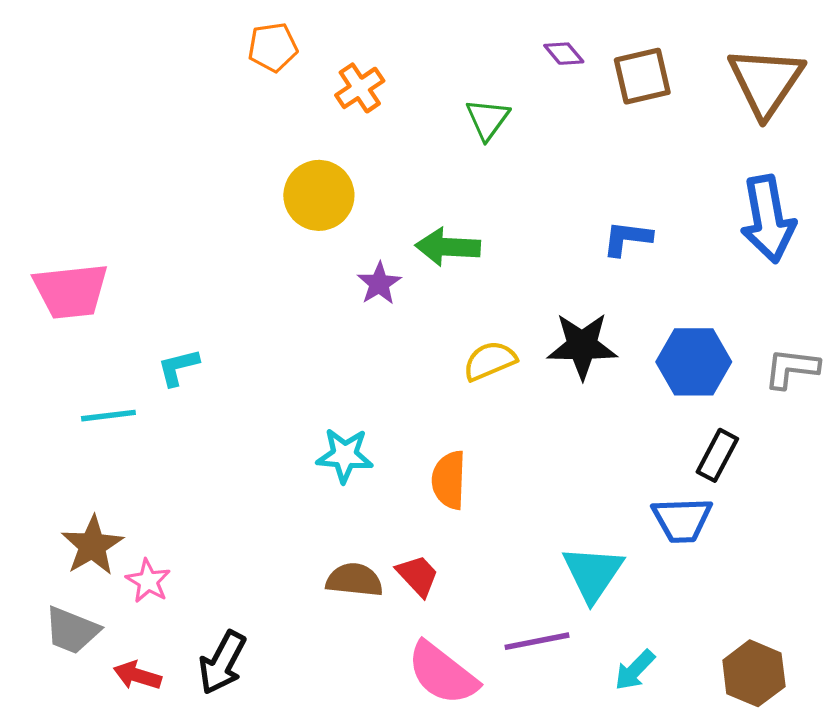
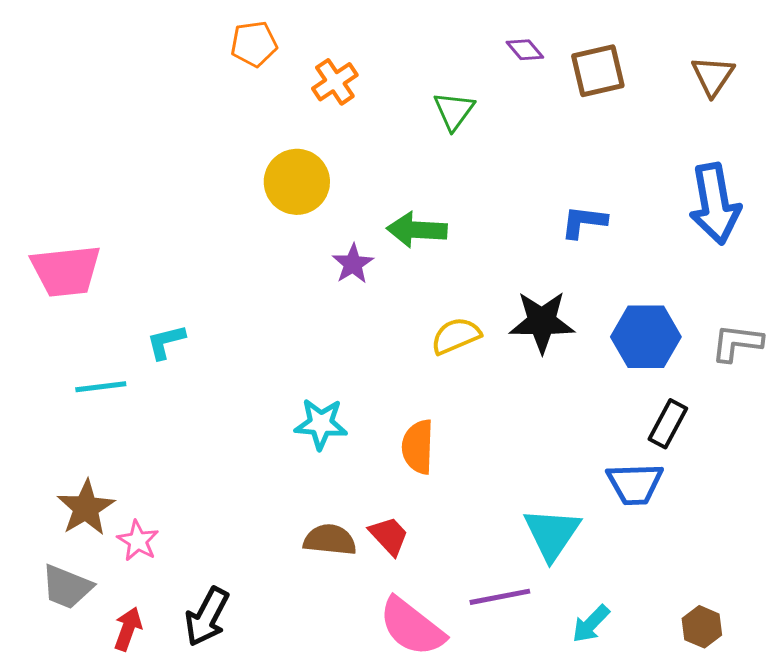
brown triangle: (766, 82) -> (713, 76), size x0.6
brown hexagon: (754, 673) -> (702, 627), size x0.7
red arrow: (137, 676) -> (128, 629), turned 93

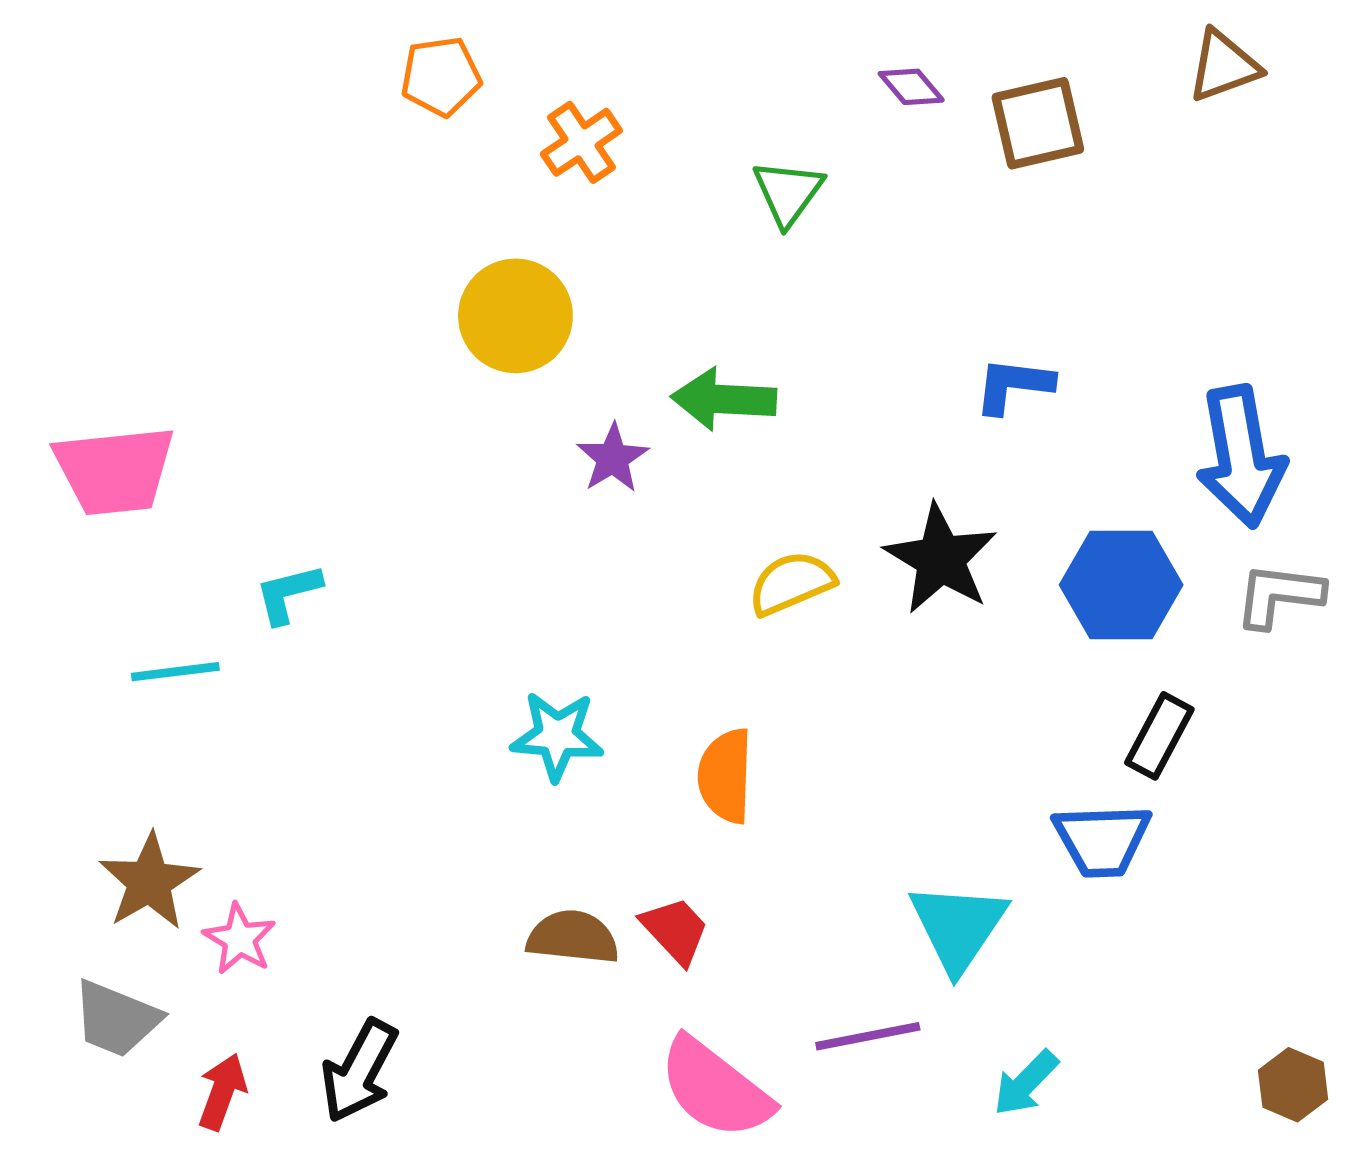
brown triangle: (713, 76) -> (1224, 66), moved, turned 36
blue arrow: (715, 204) -> (1241, 456), moved
black star: (542, 322) -> (941, 559), turned 30
brown hexagon: (702, 627) -> (1293, 1085), moved

